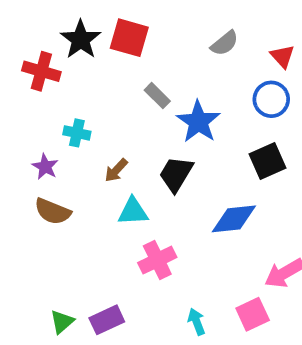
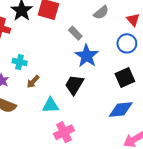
gray rectangle: (157, 96) -> (75, 33), moved
brown arrow: (116, 170) -> (33, 82), moved
blue diamond: (234, 219) -> (121, 110), moved

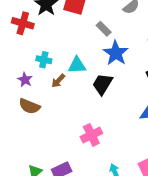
cyan triangle: (51, 105) -> (77, 65), moved

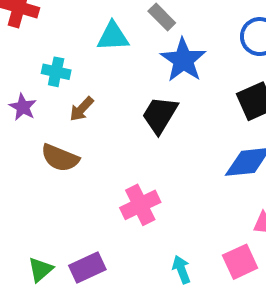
cyan triangle: (77, 65) -> (113, 37), moved
brown semicircle: (29, 106) -> (60, 158), moved

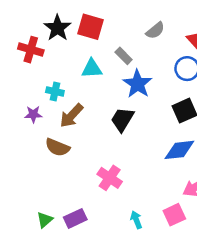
purple star: (23, 107) -> (33, 114), turned -30
brown arrow: (82, 109) -> (71, 116), size x1.5
pink cross: (140, 205) -> (110, 178), turned -30

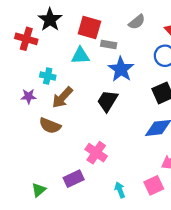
red square: (90, 27) -> (89, 28), moved
gray rectangle: (124, 56) -> (109, 44), turned -35
purple rectangle: (75, 218) -> (74, 179), moved

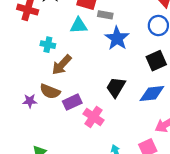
purple star: (29, 96) -> (30, 101), moved
black trapezoid: (107, 101) -> (116, 87), moved
purple rectangle: (74, 179) -> (72, 102), moved

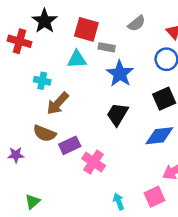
black trapezoid: (116, 87) -> (117, 114), moved
purple star: (30, 101) -> (16, 155), moved

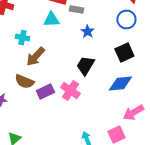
blue star: (120, 74) -> (87, 32), size x0.6
pink cross: (94, 162) -> (70, 90), moved

